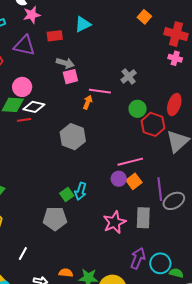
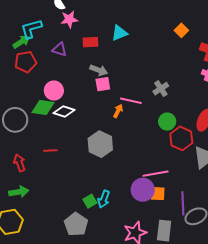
purple triangle: (24, 46) -> (60, 49), size x0.7
red line: (24, 120) -> (50, 151), moved
purple circle: (119, 179) -> (143, 190), size x1.5
orange square: (134, 181) -> (158, 194), turned 35
gray pentagon: (55, 219) -> (76, 224), turned 30

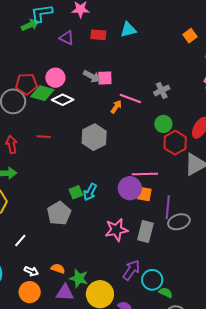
red pentagon: (26, 62) -> (26, 84), moved
gray arrow: (99, 70) -> (92, 76), moved

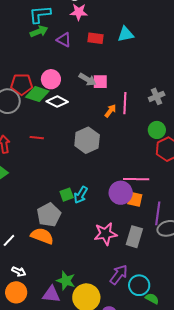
green arrow: (30, 25) -> (39, 31), moved
pink line: (130, 98) -> (125, 103), turned 70
orange semicircle: (58, 269) -> (42, 236), moved, size x1.6

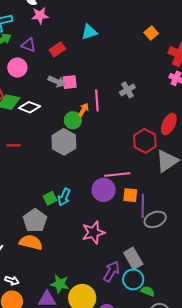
red rectangle: (96, 38) -> (57, 49), moved, turned -35
pink circle: (51, 79) -> (17, 68), moved
green circle: (157, 130) -> (73, 120), moved
orange square: (135, 199) -> (130, 195), moved
gray rectangle: (134, 237) -> (133, 258), moved, turned -40

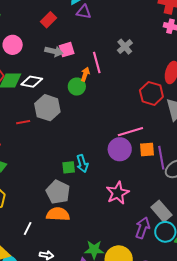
purple triangle: (28, 45) -> (84, 12), moved
gray hexagon: (64, 142) -> (47, 108), moved
cyan arrow: (64, 197) -> (82, 163), turned -30
green square: (50, 198) -> (69, 167), turned 32

